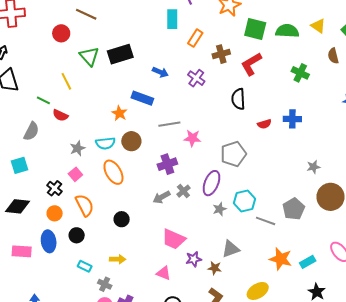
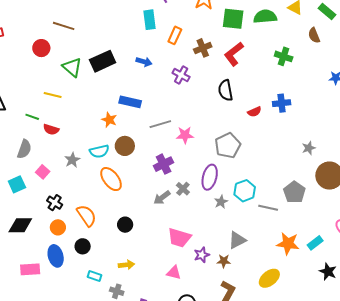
blue arrow: (160, 72) -> (144, 62), moved
yellow line: (66, 81) -> (53, 95), turned -42
pink square: (75, 174) -> (43, 172), moved

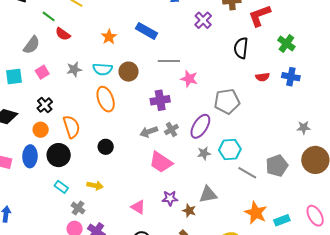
green cross: (284, 56) -> (286, 43), moved
orange star: (109, 120) -> (109, 37), moved
pink trapezoid: (179, 238) -> (161, 162), moved
black circle: (83, 246) -> (59, 155), size x1.5

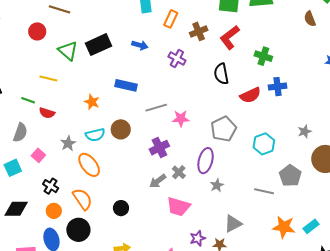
red semicircle: (262, 77) -> (250, 95), size x1.5
orange ellipse: (106, 99) -> (89, 165), moved
cyan hexagon: (230, 150) -> (264, 144), moved

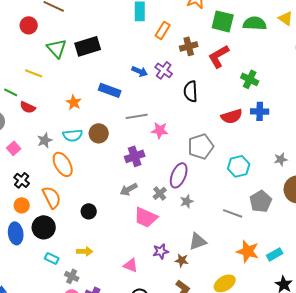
blue arrow: (140, 45) -> (140, 71), moved
black semicircle: (221, 74) -> (191, 91), moved
gray cross: (179, 172) -> (160, 193), moved

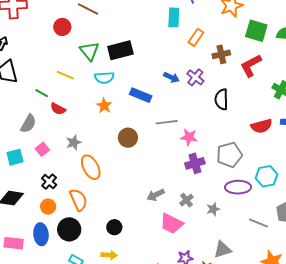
cyan semicircle: (73, 135) -> (104, 78), moved
purple cross: (135, 156) -> (195, 163), moved
purple ellipse: (179, 175) -> (238, 187), moved, turned 65
black circle: (89, 211) -> (114, 227), moved

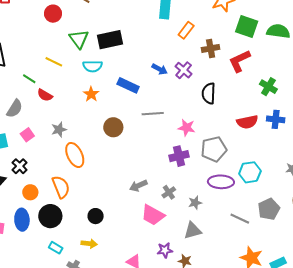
pink star: (189, 137) -> (187, 128), moved
black cross: (49, 182) -> (20, 166), moved
gray triangle: (222, 250) -> (193, 231), moved

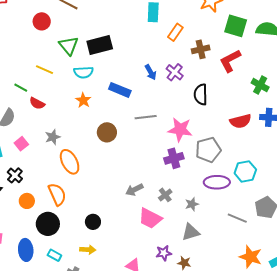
blue arrow: (160, 69) -> (151, 72), turned 35
pink star: (187, 128) -> (180, 130), size x1.4
blue ellipse: (22, 220) -> (26, 250), moved

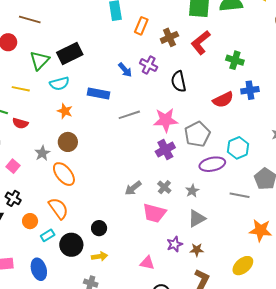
green triangle: (69, 46) -> (39, 60), turned 35
brown circle: (107, 132) -> (68, 142), moved
black circle: (48, 224) -> (71, 245), moved
cyan rectangle: (54, 255) -> (48, 235), moved, turned -48

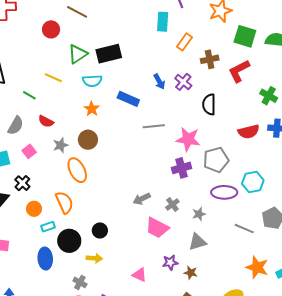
red semicircle: (20, 123) -> (46, 121), moved
blue ellipse: (39, 269) -> (45, 258), moved

